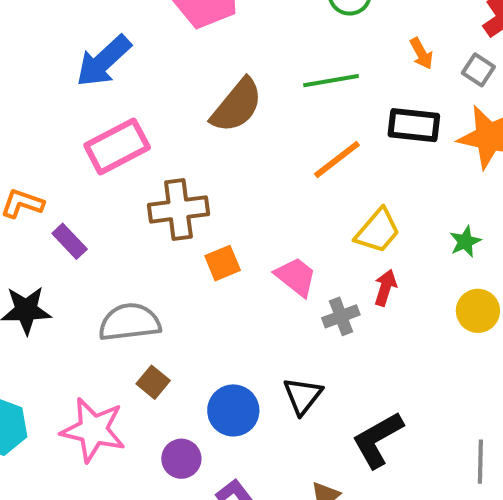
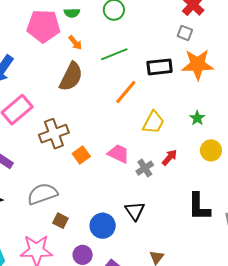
orange arrow: (421, 53) -> (75, 43), moved
red arrow: (385, 288) -> (170, 157), moved, turned 36
black L-shape: (378, 440) -> (199, 207), moved, turned -48

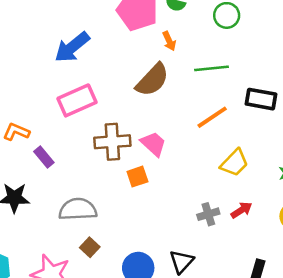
pink trapezoid: (118, 154) -> (153, 144), moved

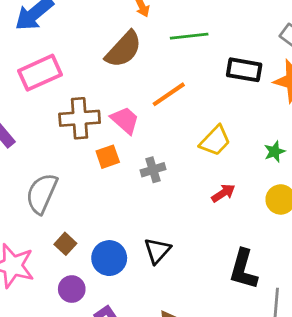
orange line: (212, 117) -> (169, 94), moved
gray semicircle: (78, 209) -> (42, 193), turned -63
gray cross: (208, 214) -> (153, 170), moved
brown square: (90, 247) -> (65, 244), moved

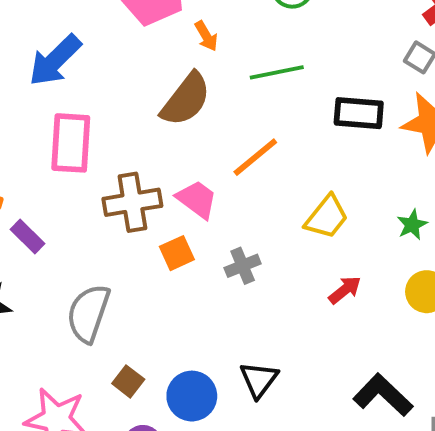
pink rectangle: (40, 73) -> (71, 143), turned -57
black L-shape: (243, 269) -> (383, 395), turned 123

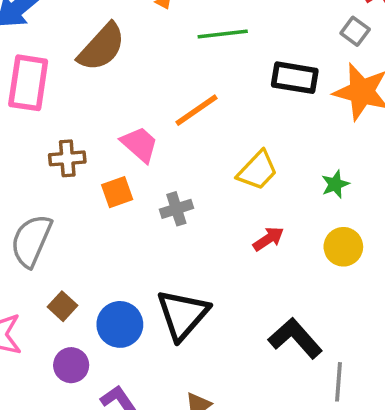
brown semicircle: (186, 99) -> (102, 47), moved
brown cross: (132, 202) -> (67, 158), moved, size x0.7
black triangle: (259, 380) -> (183, 315), size x1.5

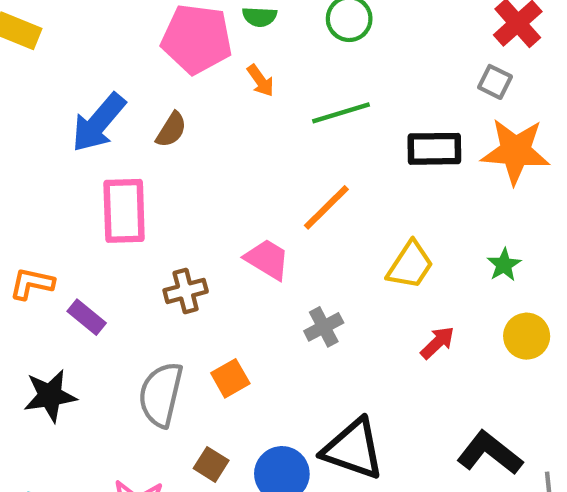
brown semicircle: (102, 47) -> (171, 130), moved, size x0.6
orange square: (117, 192) -> (230, 378), moved
black triangle: (183, 315) -> (353, 449), turned -42

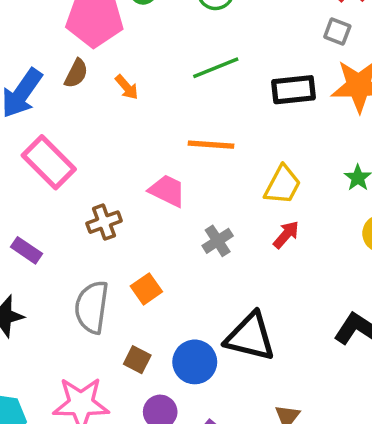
orange arrow: (261, 81) -> (127, 87), moved
brown semicircle: (171, 130) -> (76, 73), moved
orange line: (326, 207) -> (211, 145), turned 54
pink rectangle: (124, 211) -> (49, 162), turned -38
red arrow: (437, 343) -> (286, 235), moved

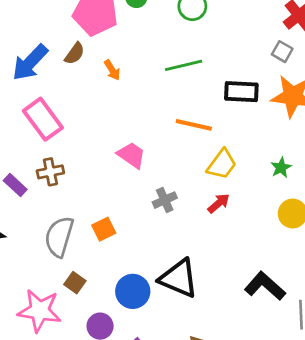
orange line: (211, 145) -> (194, 125), moved
brown cross: (104, 222) -> (50, 172), moved
brown square: (137, 360) -> (75, 283), moved

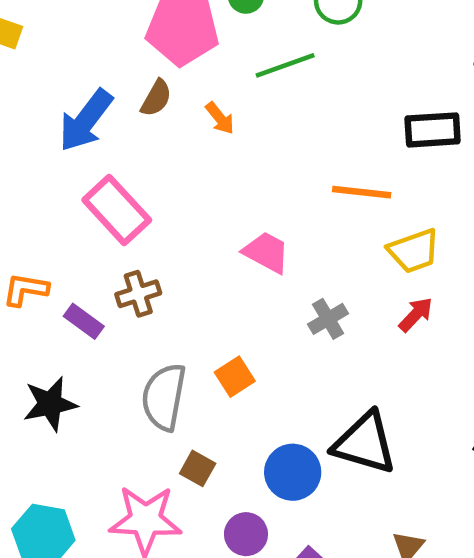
green line: (184, 65) -> (285, 65), moved
yellow trapezoid: (222, 164) -> (414, 251), turned 40

